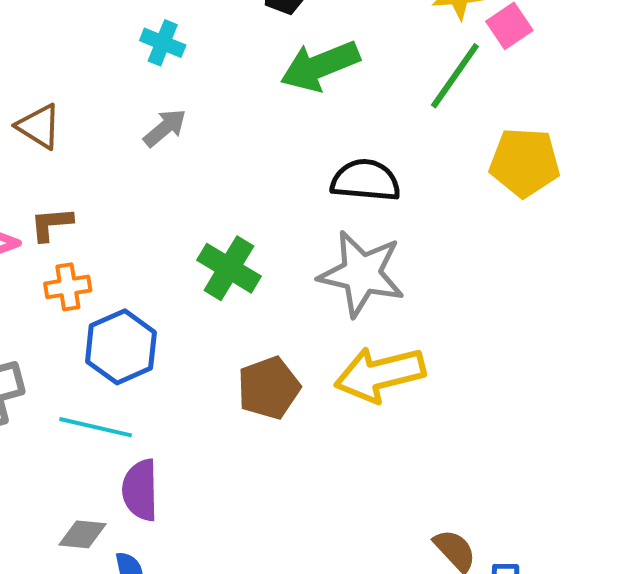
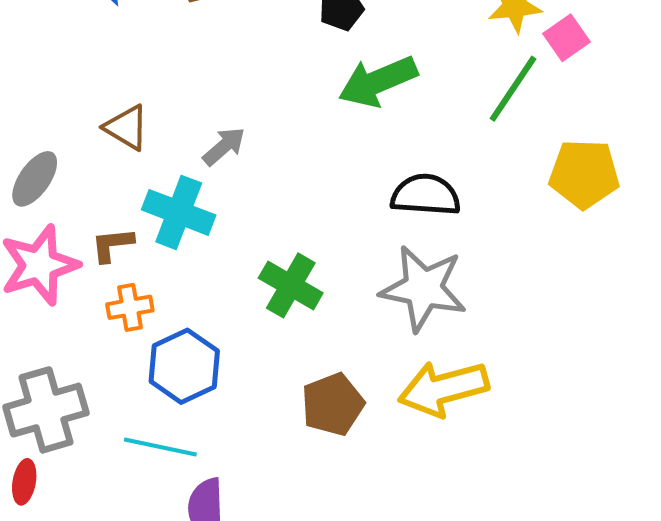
cyan cross: (163, 43) -> (179, 212), moved, size x1.6
brown triangle: (39, 126) -> (126, 128), moved

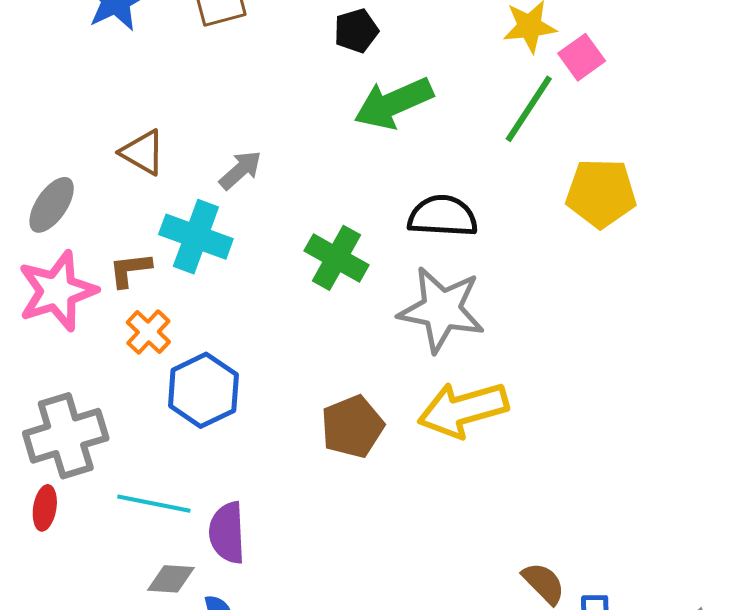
green cross: (291, 285) -> (336, 258), moved
orange cross: (130, 307) -> (148, 332), turned -36
cyan line: (160, 447) -> (154, 504), moved

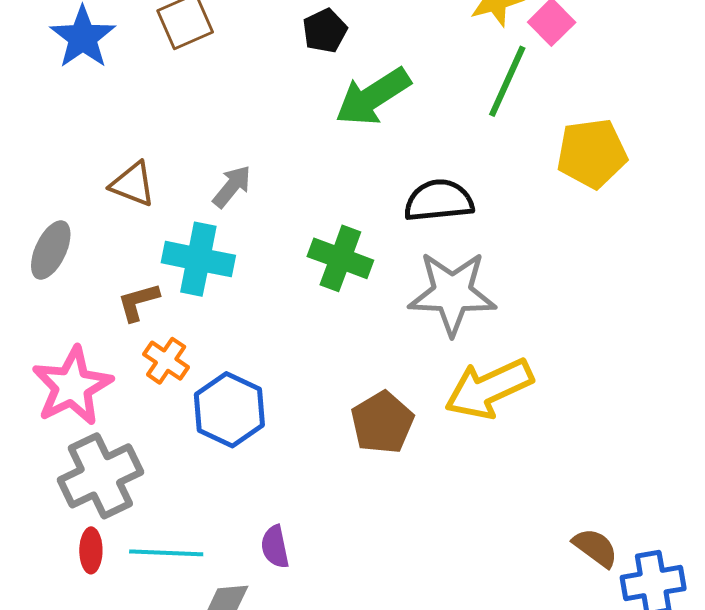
pink star: (57, 291) -> (72, 386), moved
cyan line: (154, 504) -> (166, 553), moved
purple semicircle: (227, 533) -> (275, 547), size x0.7

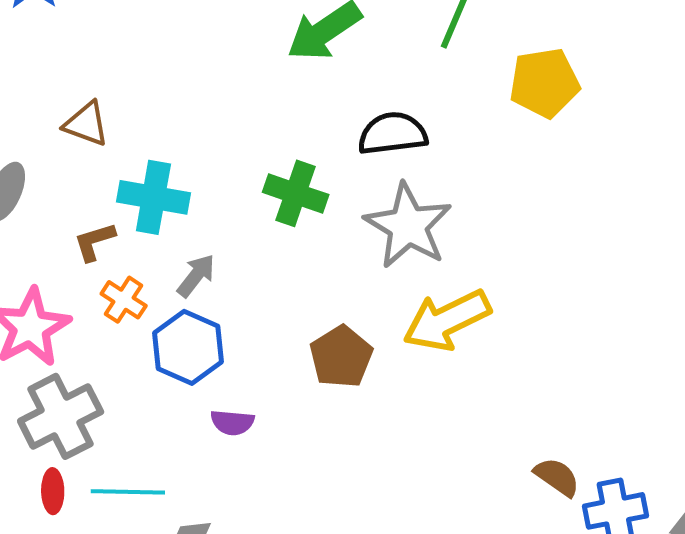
gray arrow: (232, 186) -> (196, 276), moved
gray star: (452, 293) -> (408, 226), turned 30
purple semicircle: (275, 547) -> (232, 422), moved, turned -72

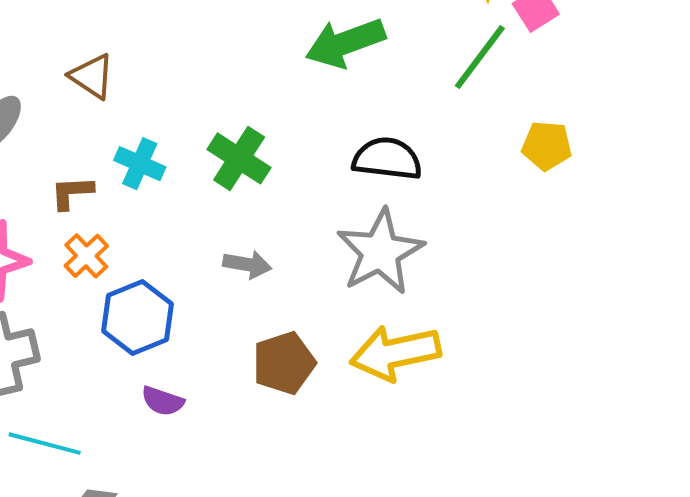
yellow pentagon: (544, 83) -> (547, 146), size x0.7
green cross: (296, 193) -> (239, 158), moved
cyan cross: (153, 197) -> (140, 164), size x0.7
gray arrow: (196, 276) -> (247, 264), moved, turned 48

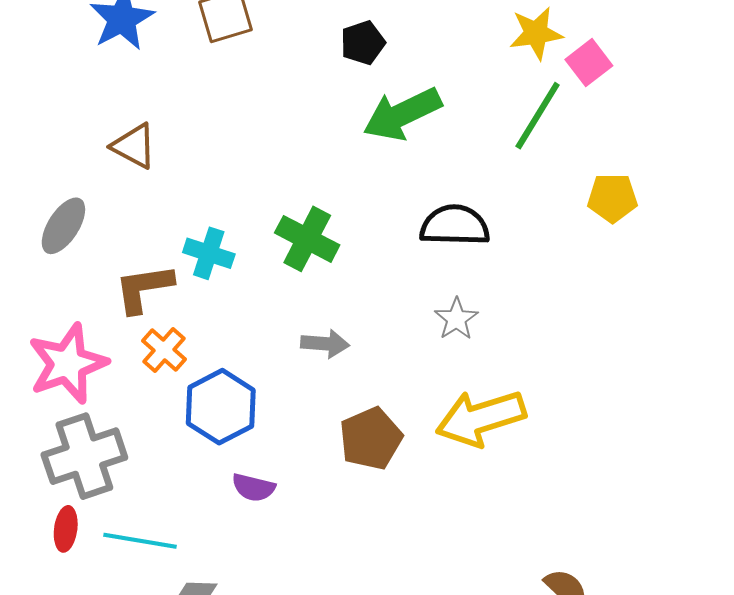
brown triangle: (92, 76) -> (134, 146), moved
brown L-shape: (72, 193) -> (144, 288), size x1.4
gray star: (380, 252) -> (456, 319), size x0.5

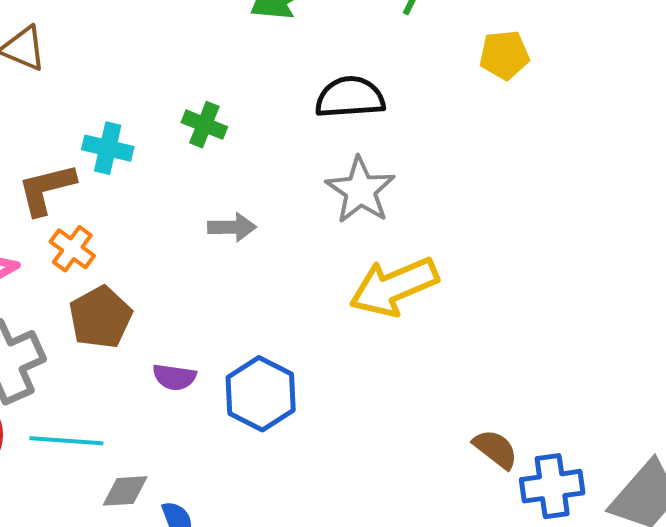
green cross: (307, 239) -> (204, 125), size x0.7
gray star: (456, 319) -> (360, 190), size x1.6
blue hexagon: (221, 407) -> (261, 394), moved
brown pentagon: (371, 439) -> (100, 317), moved

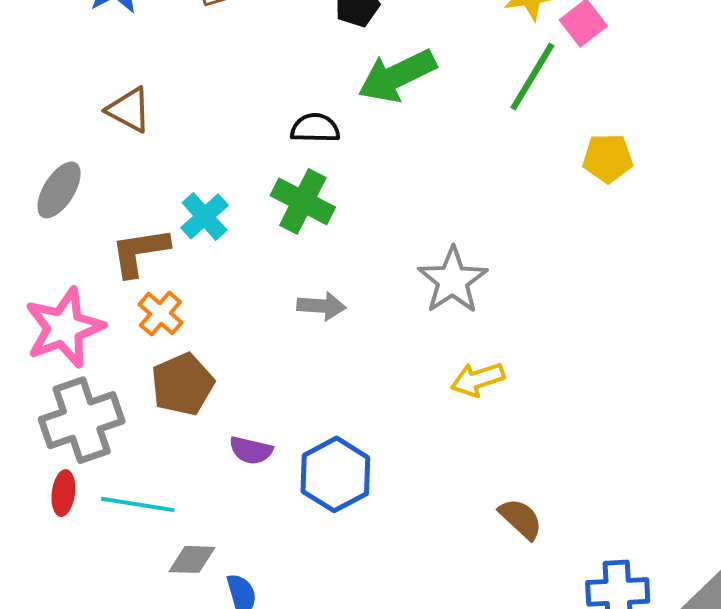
black semicircle: (350, 97) -> (315, 128), moved, size x0.7
green cross: (204, 125) -> (303, 201), size x1.4
cyan cross: (108, 148) -> (205, 216), turned 30
yellow arrow: (394, 287) -> (478, 379), size x0.6
brown semicircle: (496, 449) -> (521, 519), moved

